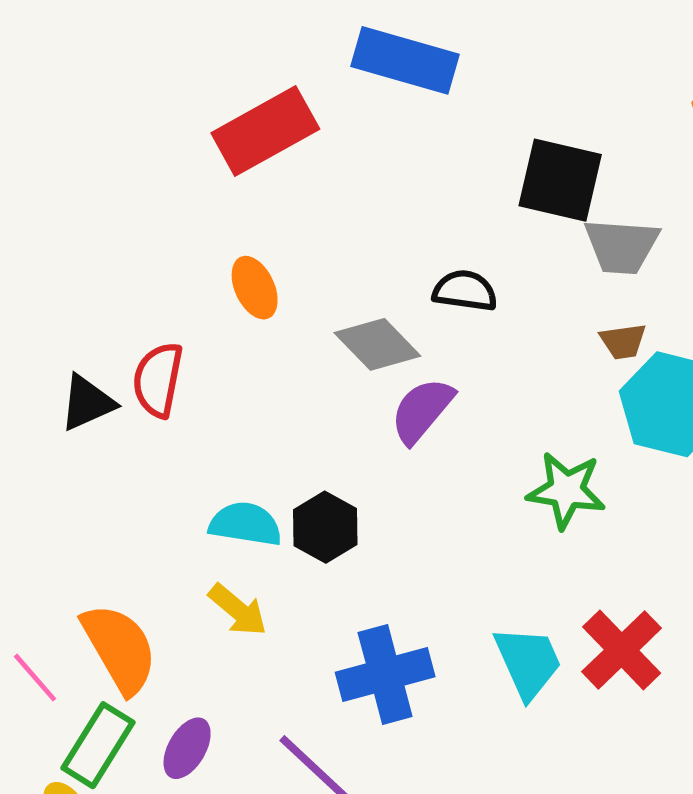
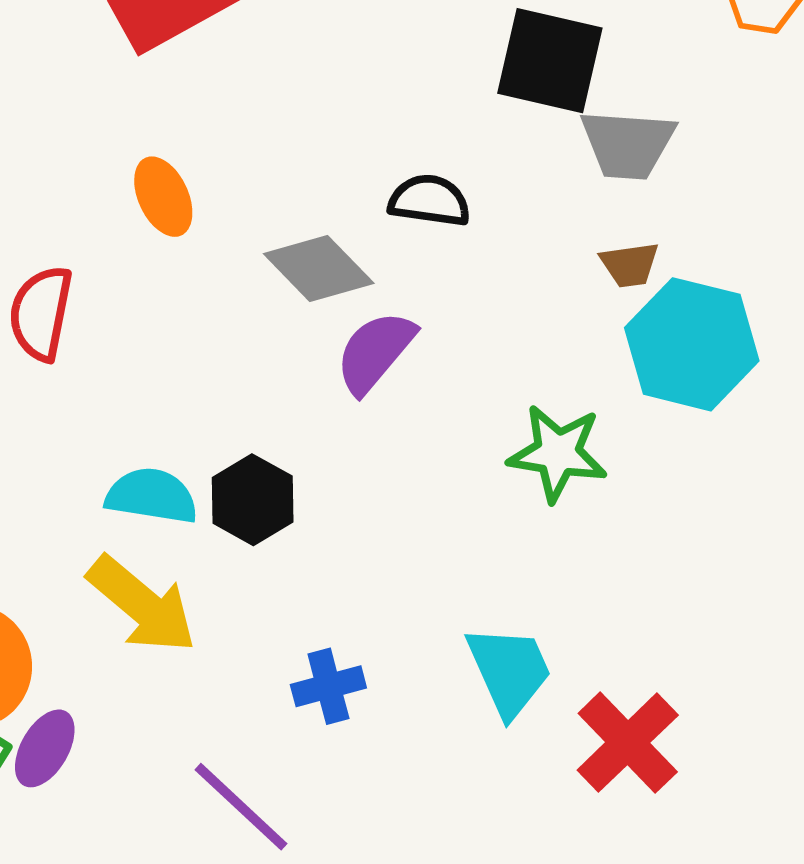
yellow arrow: (238, 610) -> (142, 605), size x1.5
red cross: (622, 650) -> (628, 743), moved
blue cross: (385, 675) -> (328, 686), size x0.6
purple ellipse: (187, 748) -> (45, 748), moved

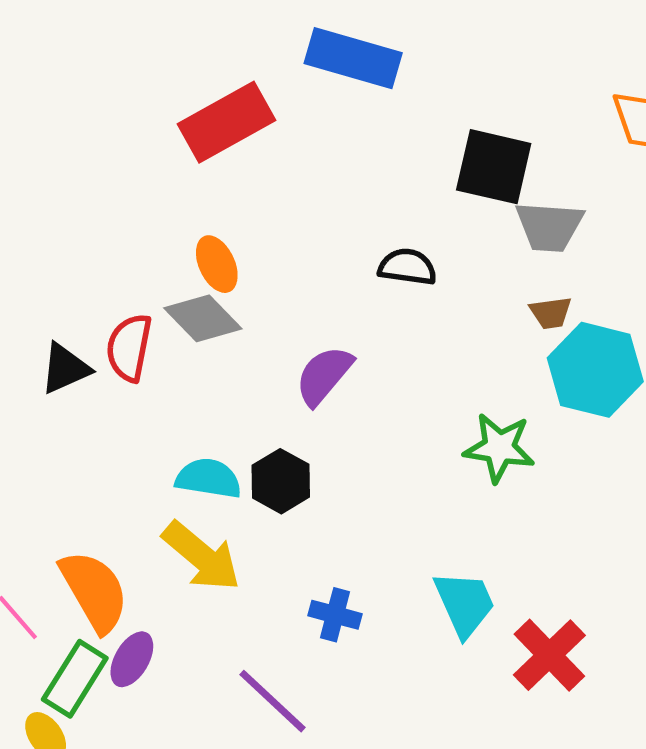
gray diamond: (319, 269) -> (203, 318), moved
purple semicircle: (375, 352) -> (324, 375), moved
blue cross: (328, 686) -> (335, 615), turned 30

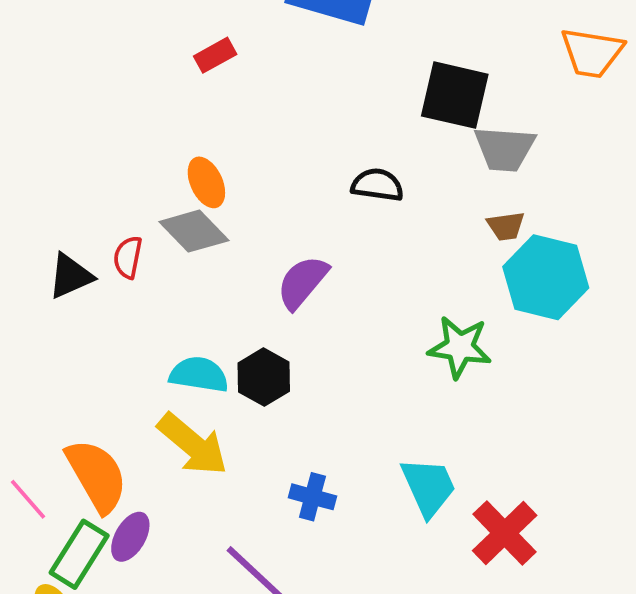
red rectangle: (226, 122) -> (215, 55), size x0.5
red semicircle: (129, 348) -> (128, 257), size x0.7

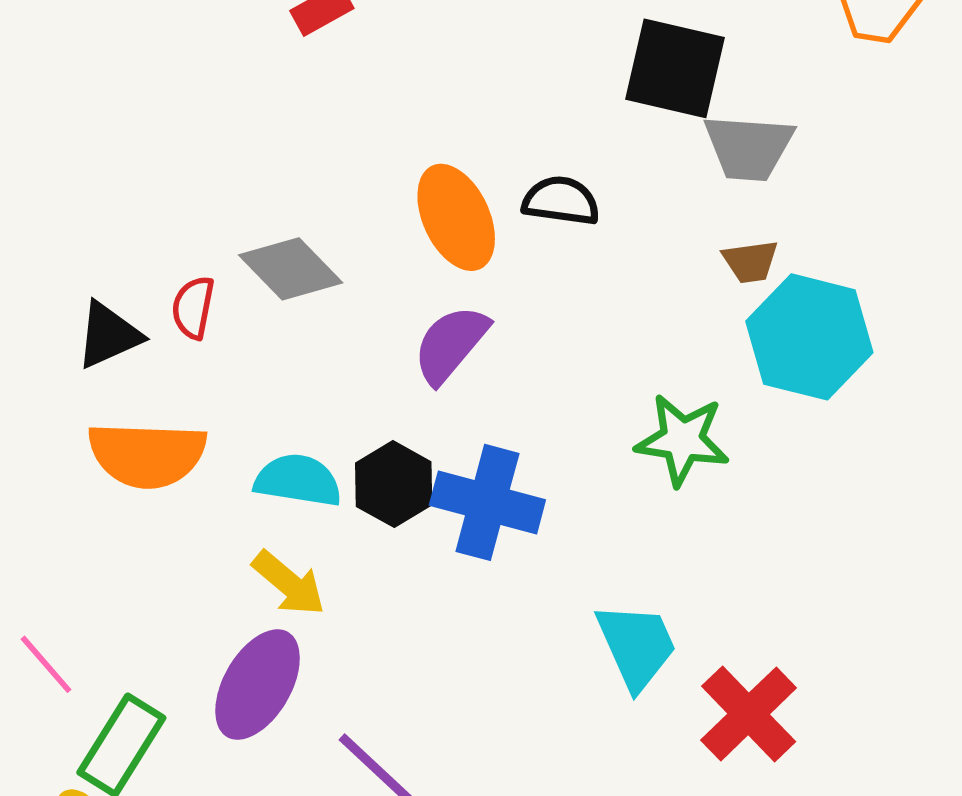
orange ellipse: (206, 182) -> (456, 217), moved, size x1.4
yellow arrow: (193, 444) -> (289, 583), size x0.7
orange semicircle: (97, 476) -> (147, 455), moved, turned 122
blue cross: (312, 497) -> (487, 502), moved, size x1.6
purple ellipse: (130, 537) -> (258, 685), moved, size x1.5

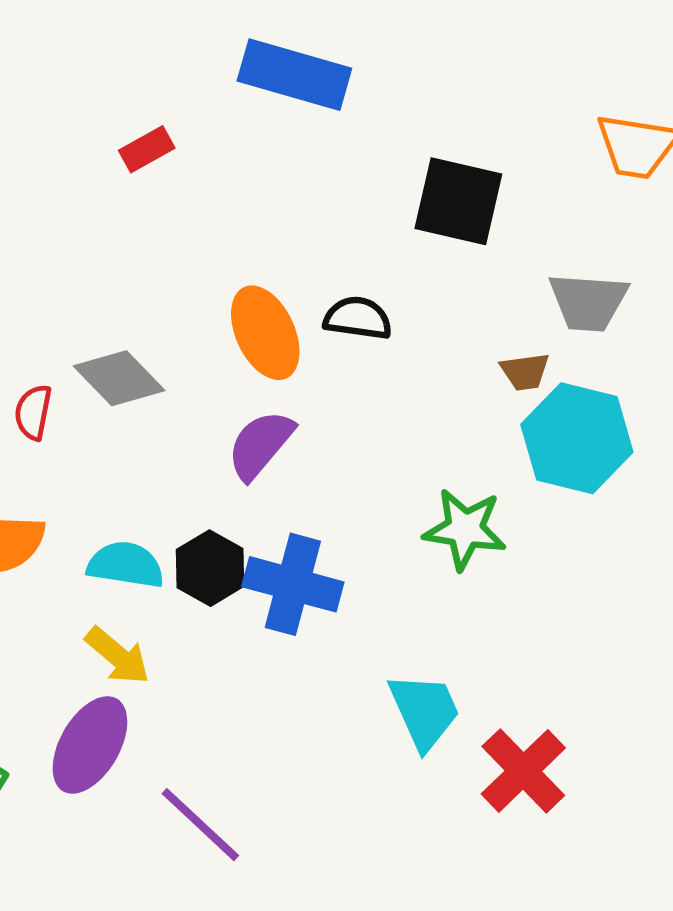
gray trapezoid: (749, 147) -> (588, 302), moved

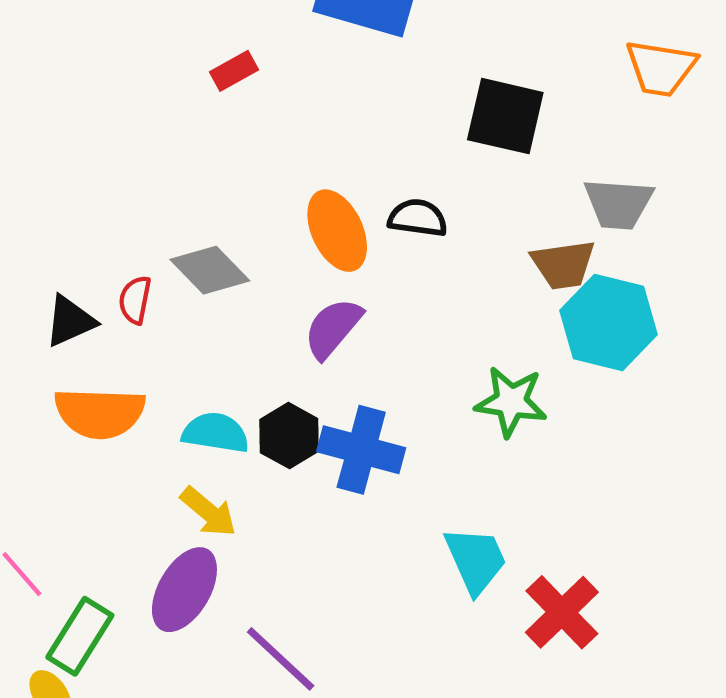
brown trapezoid: (525, 372) -> (563, 265), size x1.5

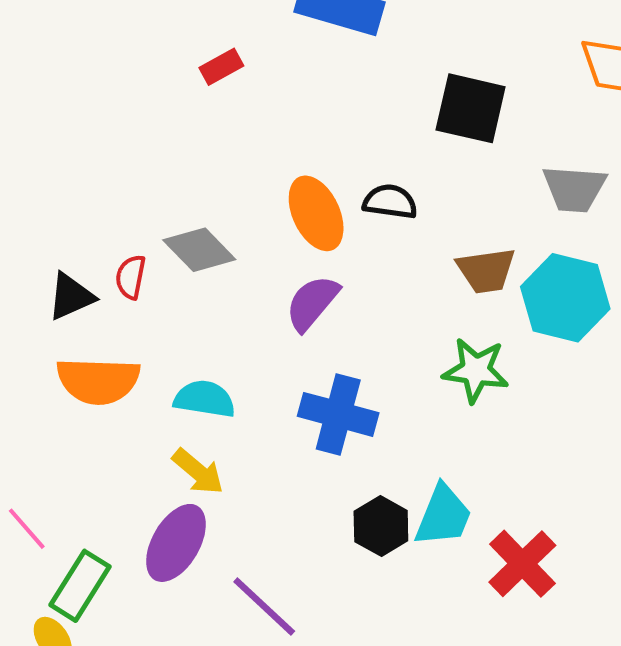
brown trapezoid: (563, 265) -> (486, 270), moved
black hexagon: (289, 436) -> (381, 526), moved
cyan trapezoid: (476, 560) -> (443, 516), turned 46

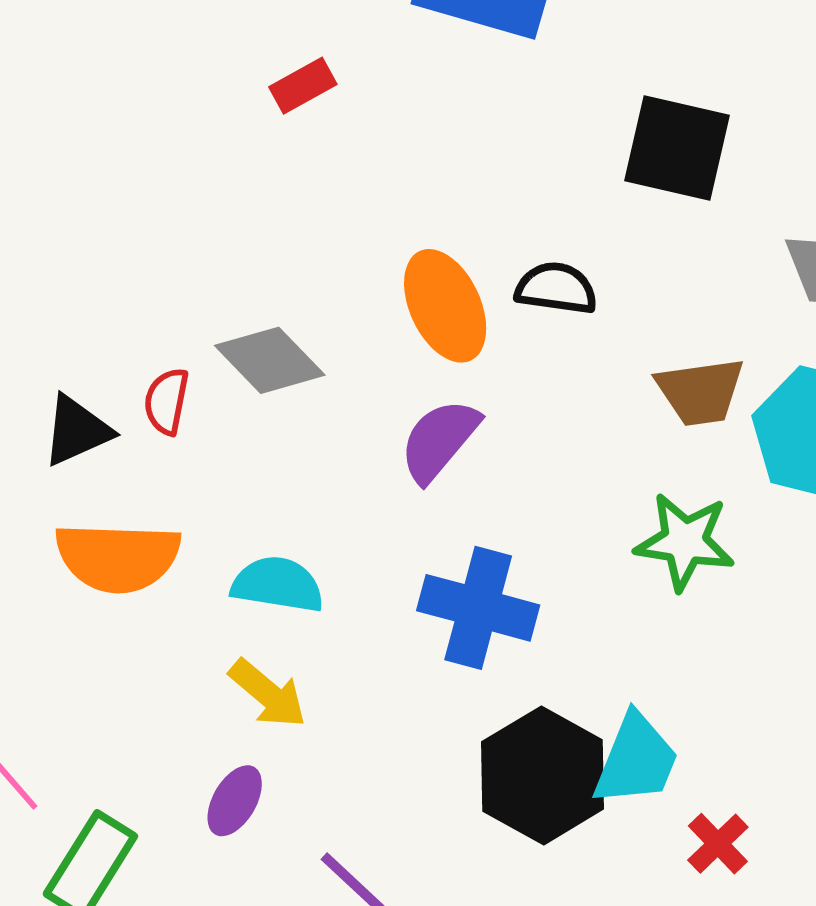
black hexagon: (381, 526) -> (543, 775), size x1.5
purple ellipse: (176, 543) -> (235, 801), size x0.6
red cross: (522, 564) -> (718, 844), moved, size x0.6

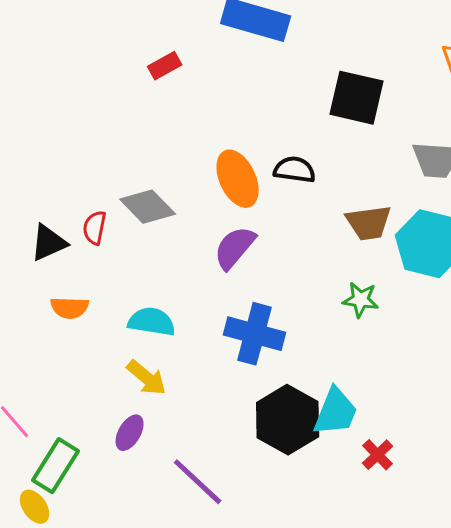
green star: (685, 542) -> (361, 300), size x0.7
orange semicircle: (118, 557) -> (70, 308), size x0.6

